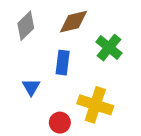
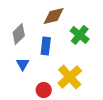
gray diamond: (26, 26) -> (19, 34), moved
yellow cross: (95, 105) -> (70, 77), turned 30

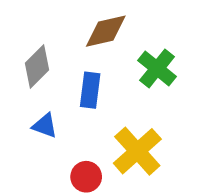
blue triangle: (23, 64) -> (45, 126), turned -40

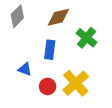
gray diamond: (37, 67) -> (17, 16), moved
red circle: (86, 177) -> (48, 86), moved

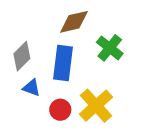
gray diamond: (17, 16) -> (22, 56), moved
blue rectangle: (50, 50) -> (63, 63), size x1.4

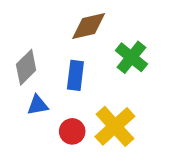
blue rectangle: (63, 63) -> (75, 75), size x0.7
blue triangle: (31, 88) -> (38, 105), turned -30

